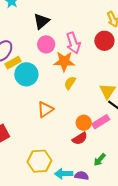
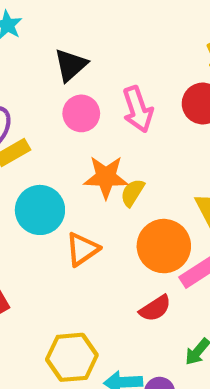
orange star: (64, 61) -> (106, 177), moved
cyan circle: (26, 74) -> (40, 210), moved
orange circle: (84, 123) -> (164, 246), moved, size x1.6

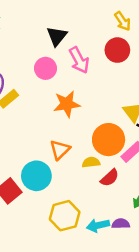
black triangle: (71, 65) -> (57, 36), moved
yellow semicircle: (132, 193) -> (91, 162), moved, turned 60
cyan circle: (40, 210) -> (36, 176), moved

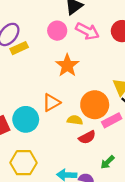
pink arrow: (79, 60) -> (87, 31), turned -50
orange star: (67, 104) -> (67, 65), turned 30
yellow hexagon: (65, 216) -> (24, 163), moved

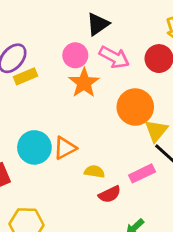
orange star: (67, 65) -> (84, 83), moved
orange circle: (95, 105) -> (135, 107), moved
cyan circle: (26, 119) -> (34, 147), moved

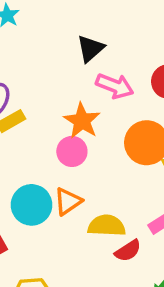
pink circle: (75, 55) -> (72, 151), moved
yellow semicircle: (94, 172) -> (107, 226), size x1.5

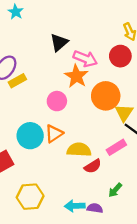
black triangle: (90, 49) -> (59, 42), moved
orange star: (82, 121) -> (76, 76), moved

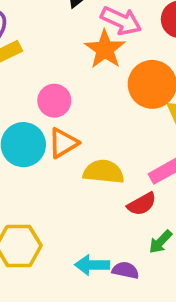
pink circle: (57, 101) -> (54, 101), moved
red semicircle: (93, 166) -> (142, 204), moved

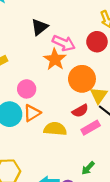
red semicircle: (142, 204) -> (80, 111), moved

